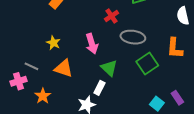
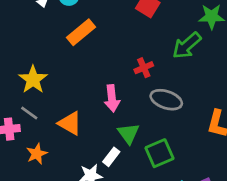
yellow star: (53, 43) -> (33, 80), moved, size x1.5
green square: (147, 64) -> (160, 153), moved

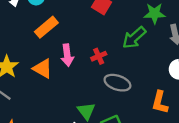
pink arrow: (112, 98) -> (67, 55), moved
orange triangle: (70, 123) -> (43, 69), moved

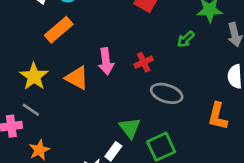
orange rectangle: (46, 27) -> (59, 30), moved
green arrow: (134, 38) -> (186, 39), size x0.6

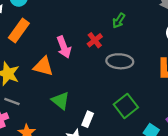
green arrow: (186, 39) -> (119, 21), moved
green triangle: (130, 128) -> (61, 101), moved

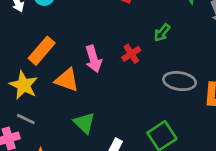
orange rectangle: (19, 30) -> (42, 51), moved
gray ellipse: (120, 61) -> (180, 81), moved

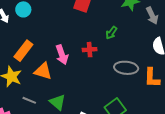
red cross: (131, 54) -> (90, 50), turned 32
gray line: (26, 119) -> (29, 100), moved

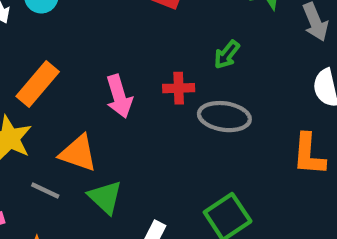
gray ellipse: (126, 68) -> (224, 117), moved
orange triangle: (43, 71) -> (78, 153), moved

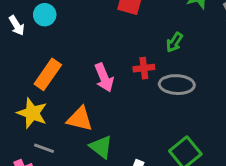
gray line: (45, 190) -> (44, 148), moved

